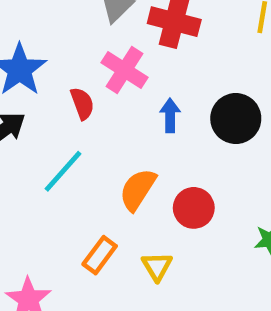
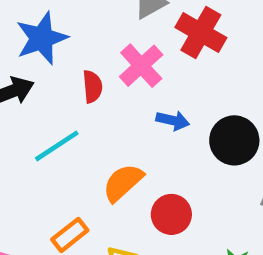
blue arrow: (170, 115) -> (173, 120), turned 88

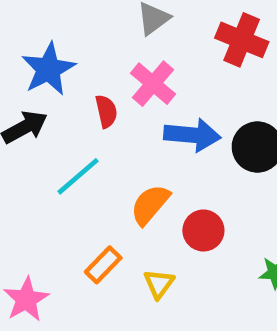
red cross: (201, 33) -> (242, 40), moved
blue arrow: (173, 120) -> (192, 135), size x1.6

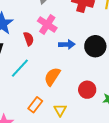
blue arrow: (192, 135) -> (67, 44), size x0.7
red circle: (203, 230) -> (87, 90), moved

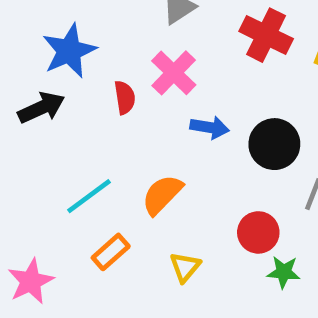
cyan line: (20, 68) -> (89, 196), moved
red circle: (87, 90) -> (258, 232), moved
yellow triangle: (60, 110) -> (185, 267), moved

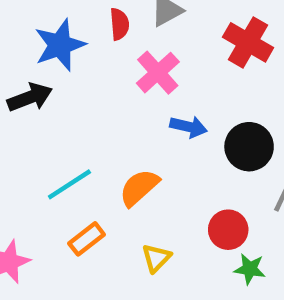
red semicircle: (125, 97) -> (119, 24), moved

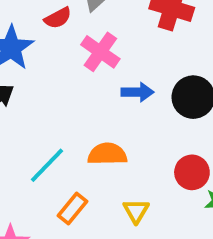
red semicircle: (119, 24) -> (58, 18), turned 80
orange semicircle: (139, 188) -> (107, 154), turned 54

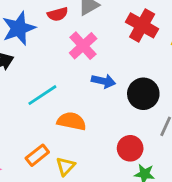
cyan line: (47, 165) -> (42, 95), moved
yellow triangle: (136, 211) -> (65, 166), moved

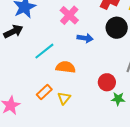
black circle: (143, 94) -> (117, 28), moved

